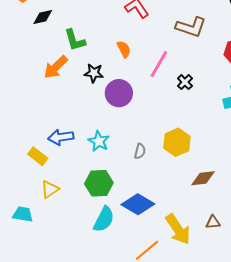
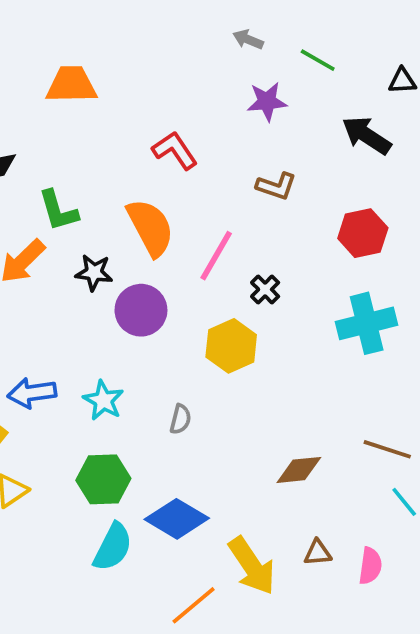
brown L-shape: (191, 27) -> (276, 186), size x0.7
orange semicircle: (124, 49) -> (150, 227), size x1.8
yellow hexagon: (177, 142) -> (231, 346), moved

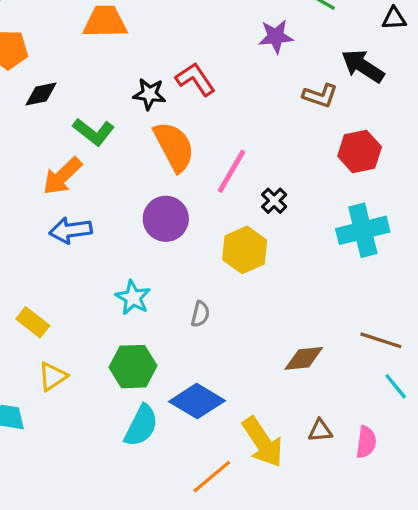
brown L-shape: (276, 186) -> (320, 96), moved
green L-shape: (58, 211) -> (94, 132), turned -36
black star: (94, 273) -> (149, 94), moved
blue arrow: (32, 393) -> (71, 230), moved

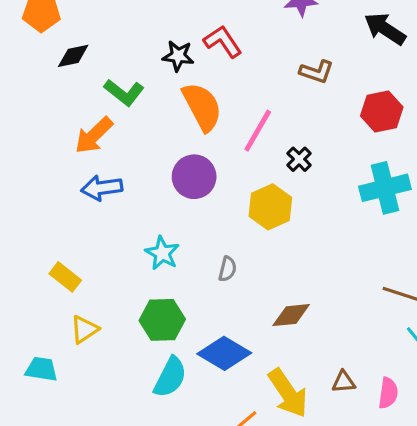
brown L-shape: (320, 96) -> (317, 72), moved
brown diamond: (304, 358) -> (291, 315), moved

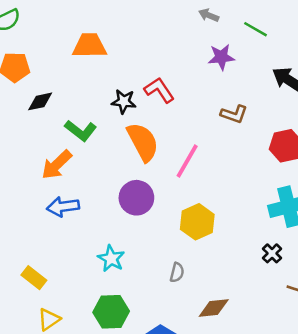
black cross: (299, 159) -> (272, 253), moved
gray semicircle: (227, 269) -> (177, 272), moved

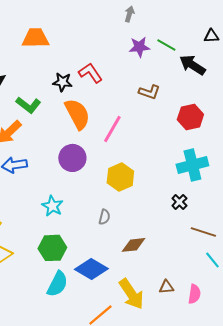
gray arrow: (209, 15) -> (129, 14), turned 84
green line: (256, 29) -> (166, 45), moved

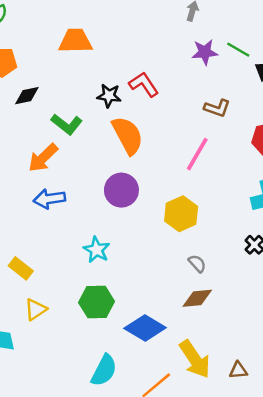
pink line: (112, 129) -> (197, 154), moved
gray semicircle: (104, 217) -> (197, 263), moved, turned -56
cyan semicircle: (57, 284) -> (104, 370), moved
brown triangle: (166, 287) -> (238, 370), moved

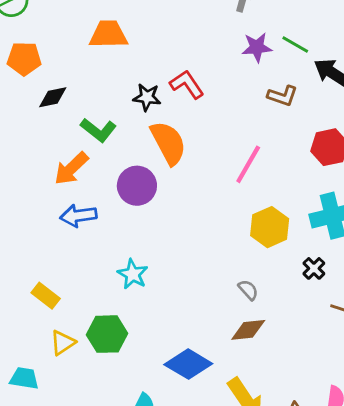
brown L-shape: (217, 108) -> (282, 96), moved
purple circle: (121, 190) -> (137, 186), moved
yellow hexagon: (181, 214) -> (270, 227), moved
green hexagon: (97, 302) -> (107, 334), moved

